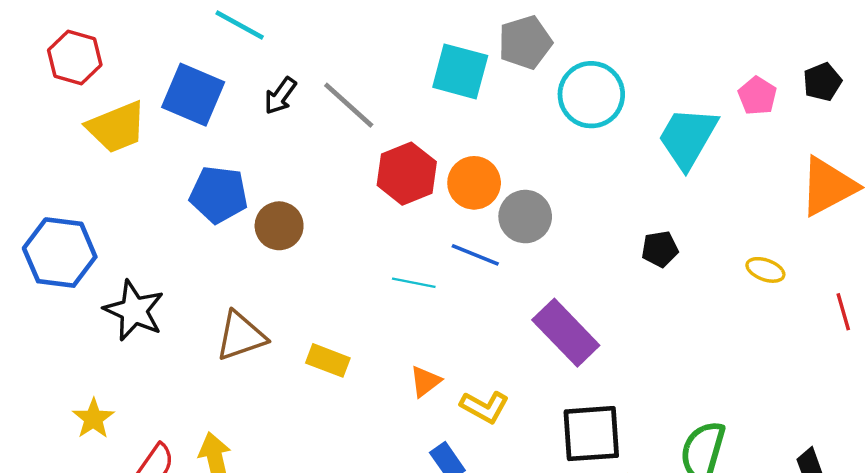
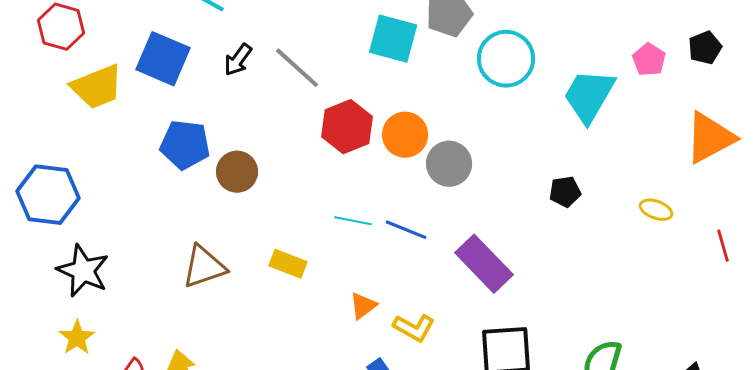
blue line: (475, 255) -> (406, 230), moved
black star: (134, 311) -> (83, 271), moved
yellow rectangle: (328, 360) -> (288, 264), moved

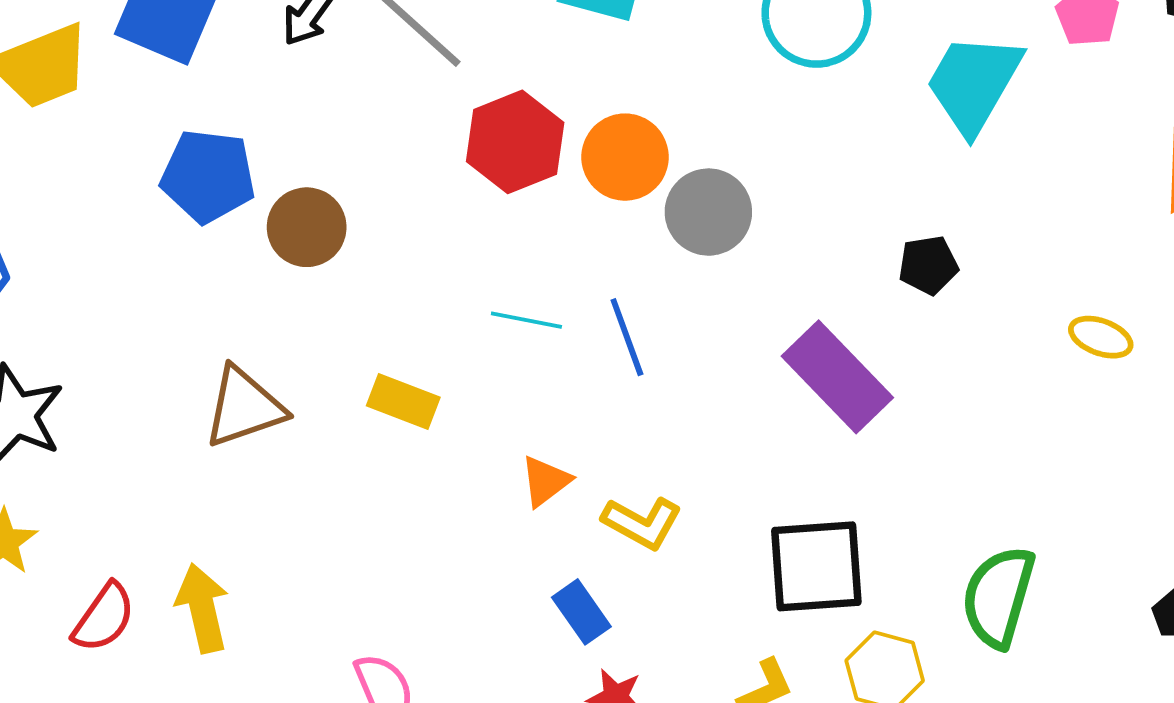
yellow ellipse: (656, 210) -> (1101, 337), moved
blue line: (406, 230) -> (627, 337), turned 48
purple rectangle: (484, 264) -> (837, 377), moved

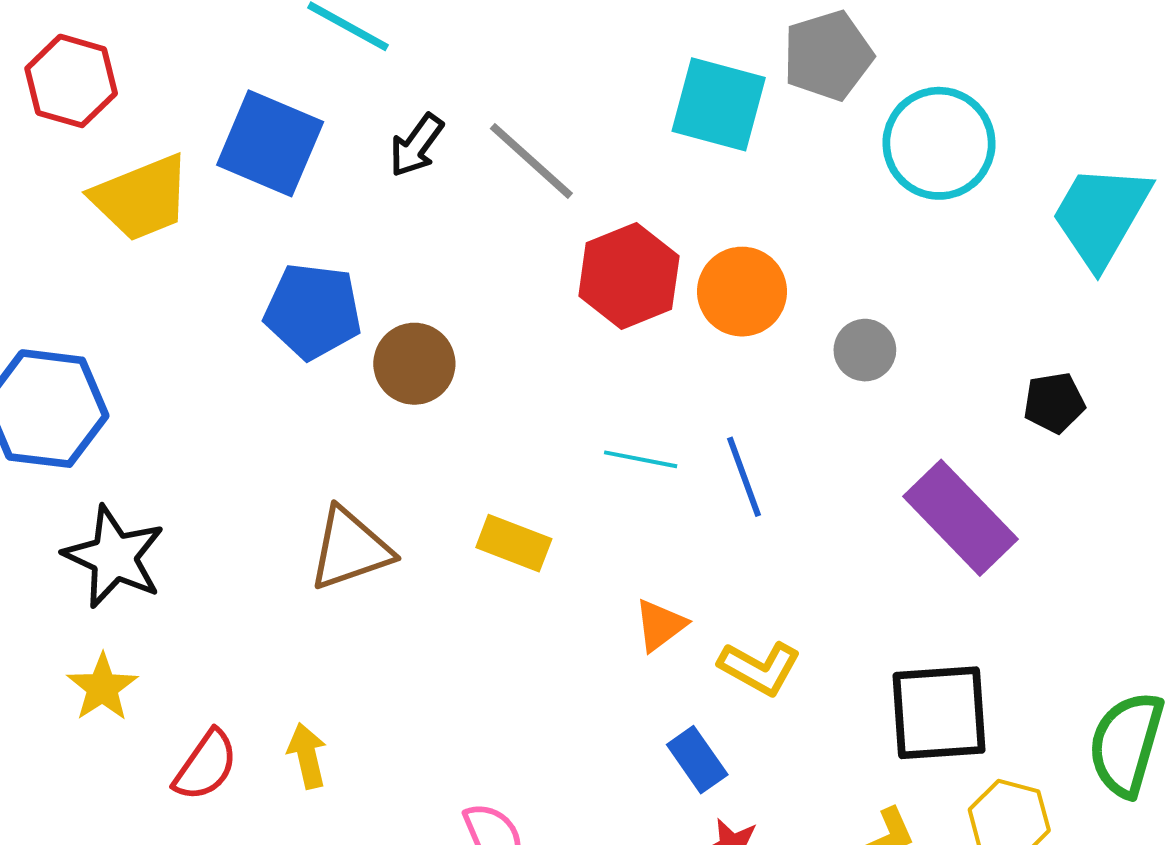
gray circle: (708, 212) -> (865, 350), moved, size x0.7
yellow arrow: (202, 608) -> (307, 756), size x0.7

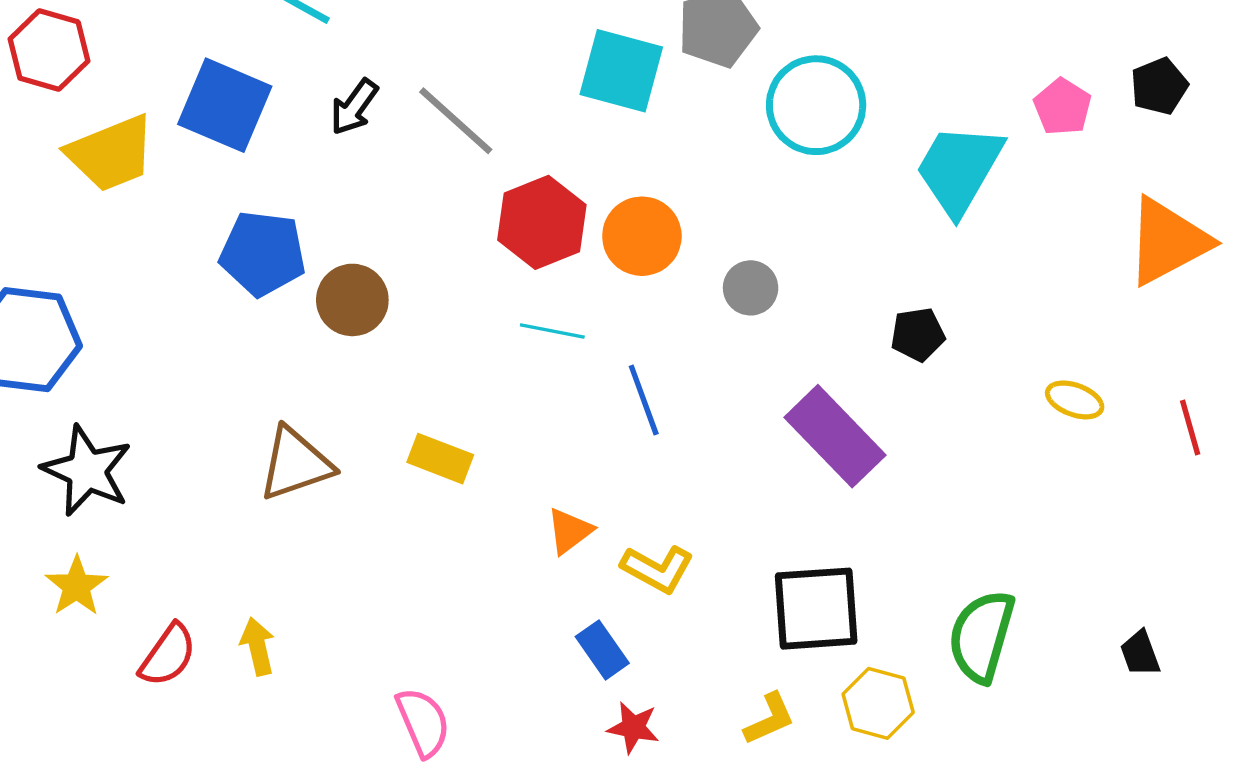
cyan line: (641, 459) -> (552, 331), moved

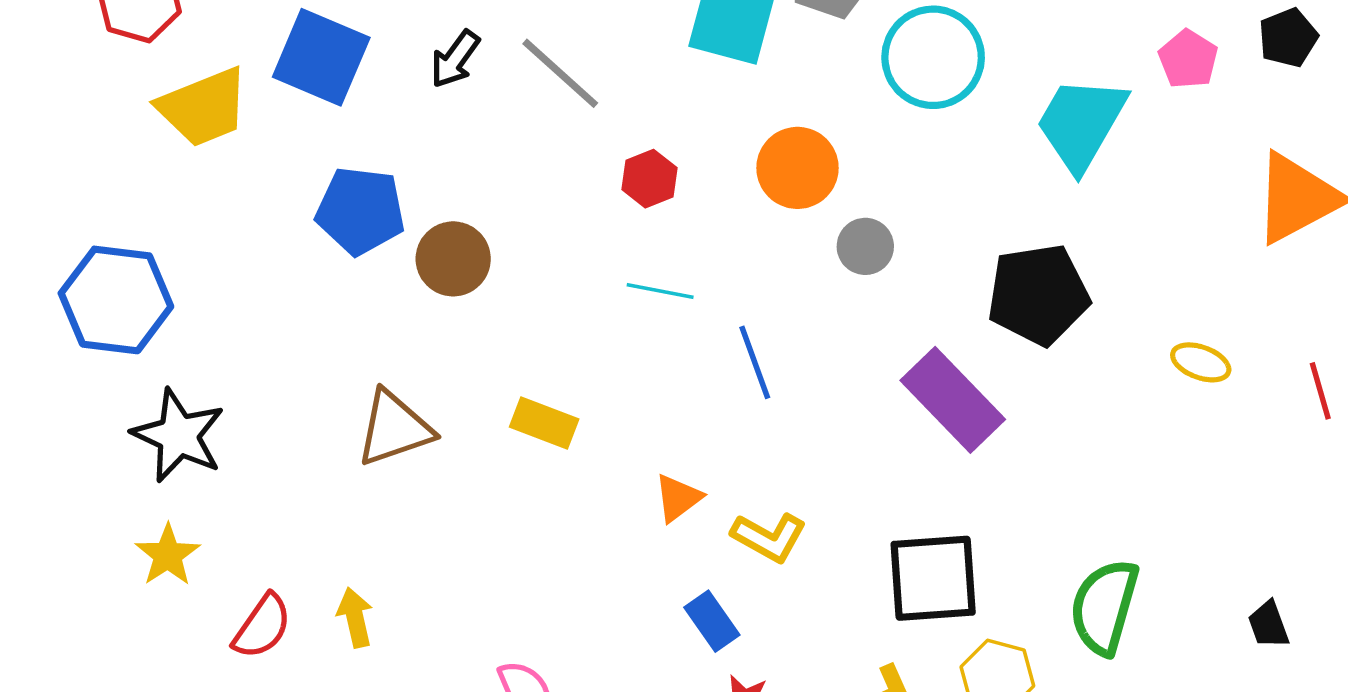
red hexagon: (542, 222) -> (649, 179), size x0.6
orange circle: (642, 236) -> (797, 168), moved
black pentagon: (918, 334) -> (1038, 295), size x1.8

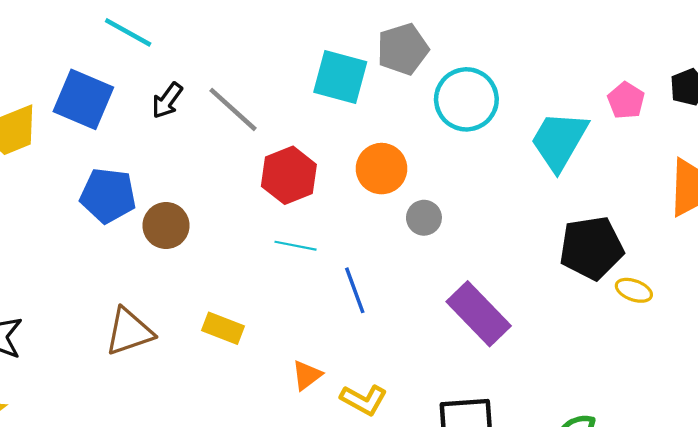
red hexagon: (649, 179) -> (289, 175), size x1.6
black pentagon: (1038, 295) -> (591, 248), moved

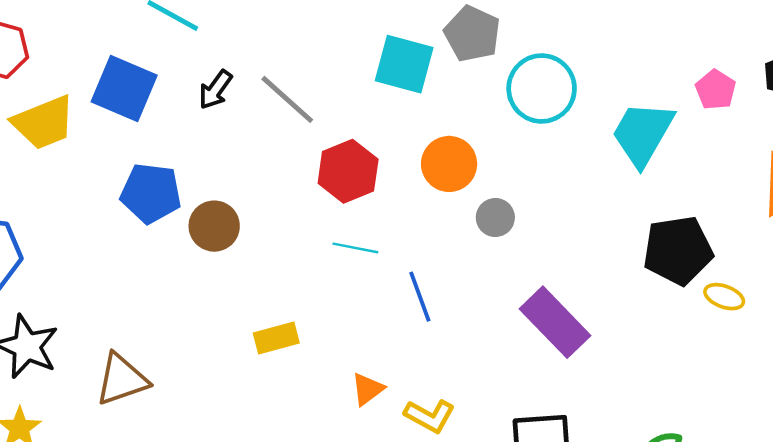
gray pentagon: (403, 49) -> (472, 34), turned -30
yellow rectangle: (223, 328) -> (276, 338), turned -36
brown triangle: (129, 332) -> (122, 379), moved

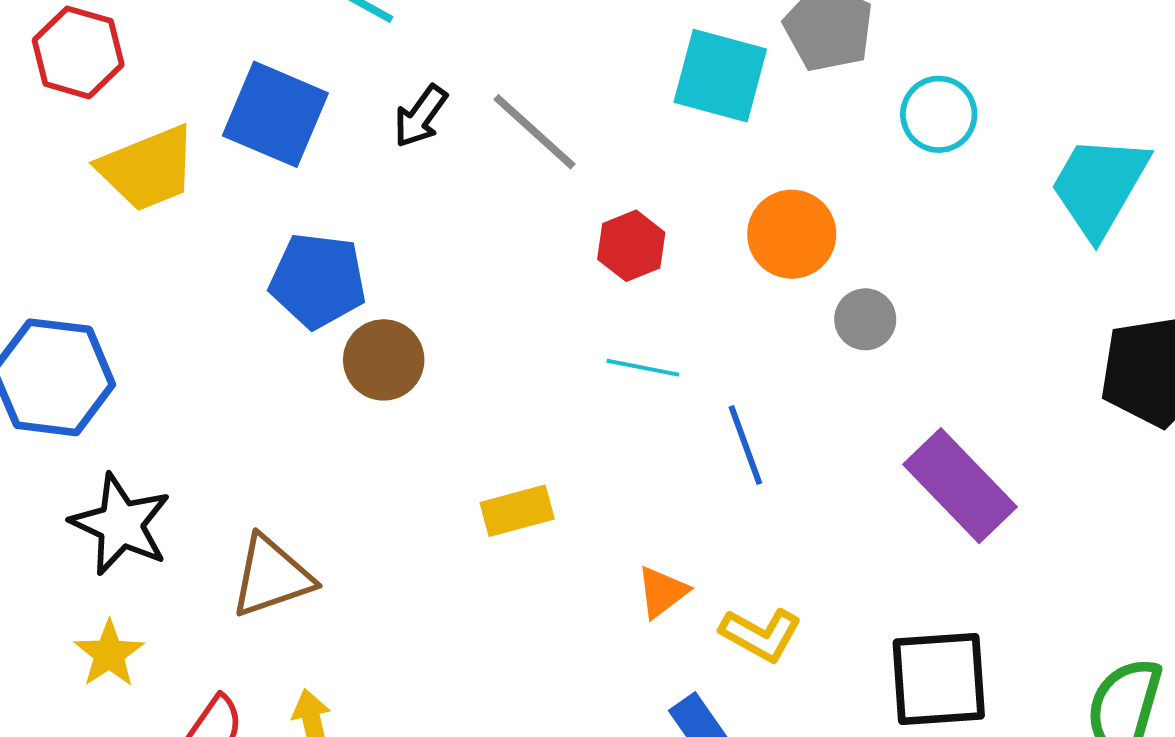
cyan circle: (542, 88) -> (939, 114), size x0.7
red hexagon: (348, 171) -> (631, 246), size x0.7
brown circle: (214, 226) -> (384, 360), moved

